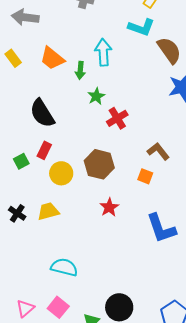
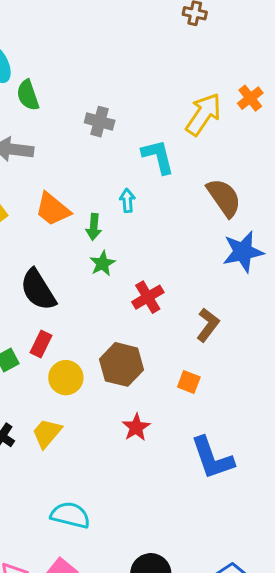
cyan L-shape: (141, 27) -> (158, 157), moved, turned -124
cyan arrow: (103, 52) -> (127, 201), size x0.6
green star: (96, 96) -> (102, 263), moved
brown L-shape: (158, 151) -> (208, 325), moved, turned 75
yellow trapezoid: (48, 211) -> (47, 433), turned -35

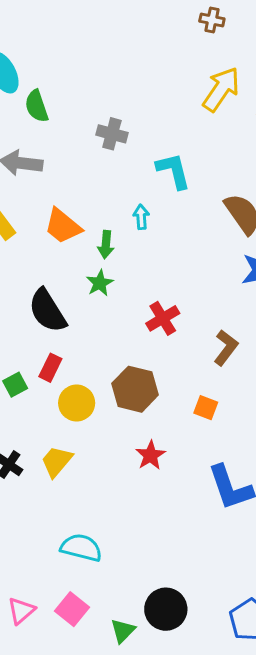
yellow arrow: (203, 114) -> (221, 89), moved
green star: (102, 263) -> (100, 283), moved

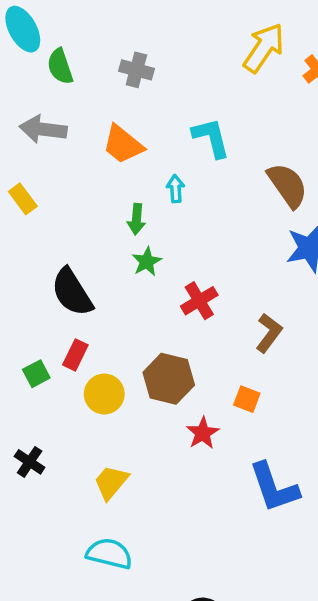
gray cross: (112, 134) -> (136, 70), moved
orange trapezoid: (63, 226) -> (123, 145), moved
green star: (100, 283) -> (147, 262), moved
red star: (150, 455) -> (203, 433), moved
yellow trapezoid: (57, 461) -> (111, 482), moved

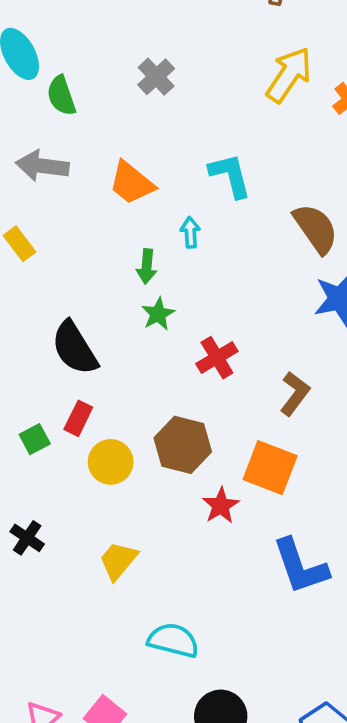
gray cross: (136, 70) -> (156, 77), moved, turned 32
orange square: (247, 399) -> (270, 468), size x1.8
cyan semicircle: (109, 554) -> (173, 640), moved

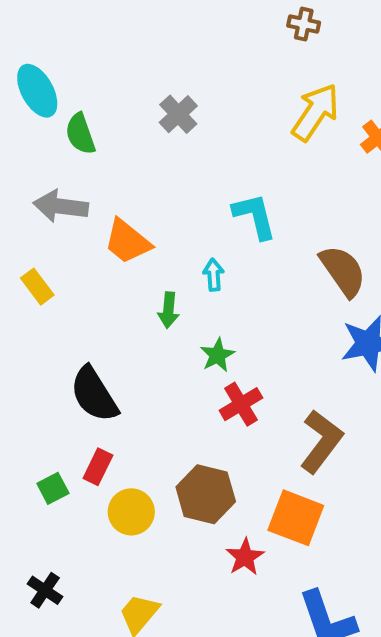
orange trapezoid: (132, 183) -> (127, 242), moved
green star: (158, 314) -> (217, 355), moved
brown L-shape: (295, 394) -> (321, 441), size x1.4

